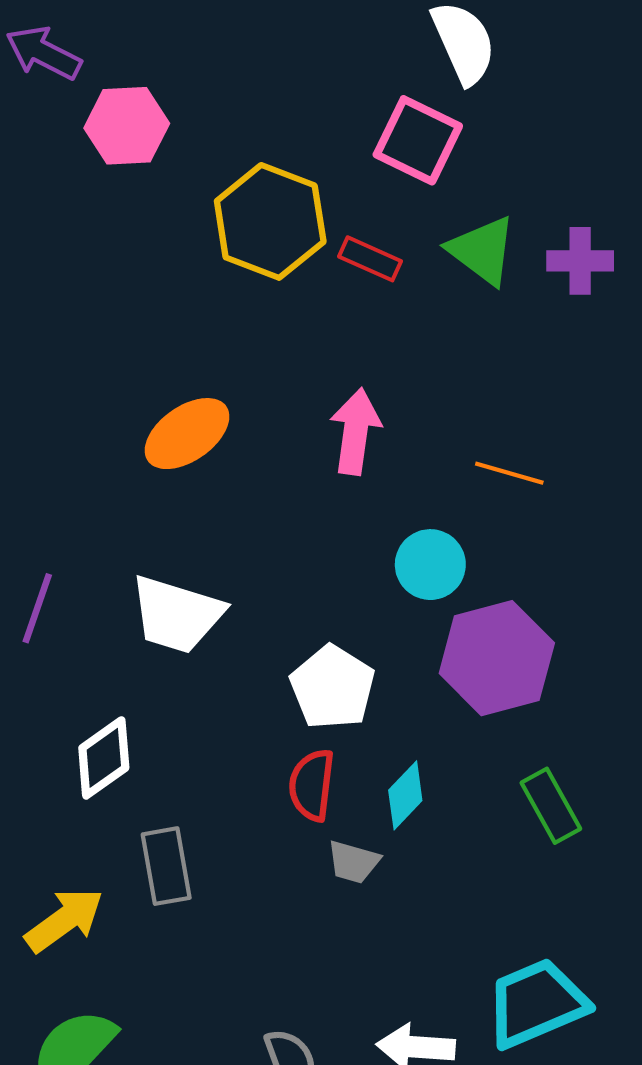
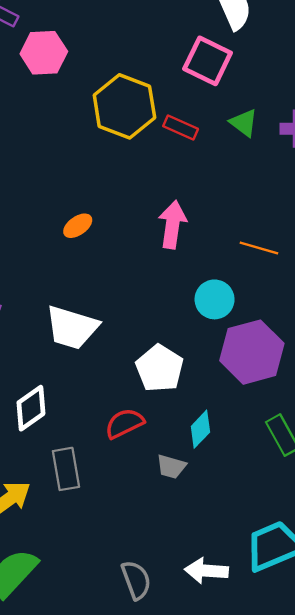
green triangle: (482, 251) -> (244, 123), size x0.7
orange ellipse: (187, 434) -> (78, 226), size x0.6
red semicircle: (312, 785) -> (124, 423), moved, turned 57

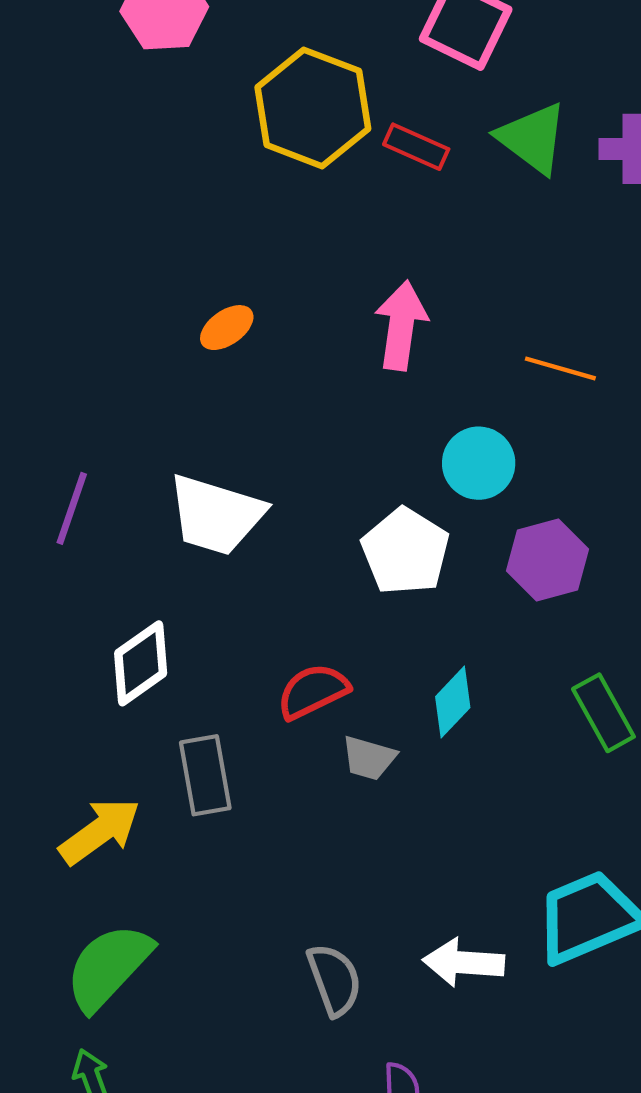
green triangle: (244, 123) -> (532, 138), size x1.4
purple hexagon: (252, 352) -> (547, 560), size x0.7
white pentagon: (160, 368) -> (405, 551), moved
gray trapezoid: (171, 467) -> (369, 758), moved

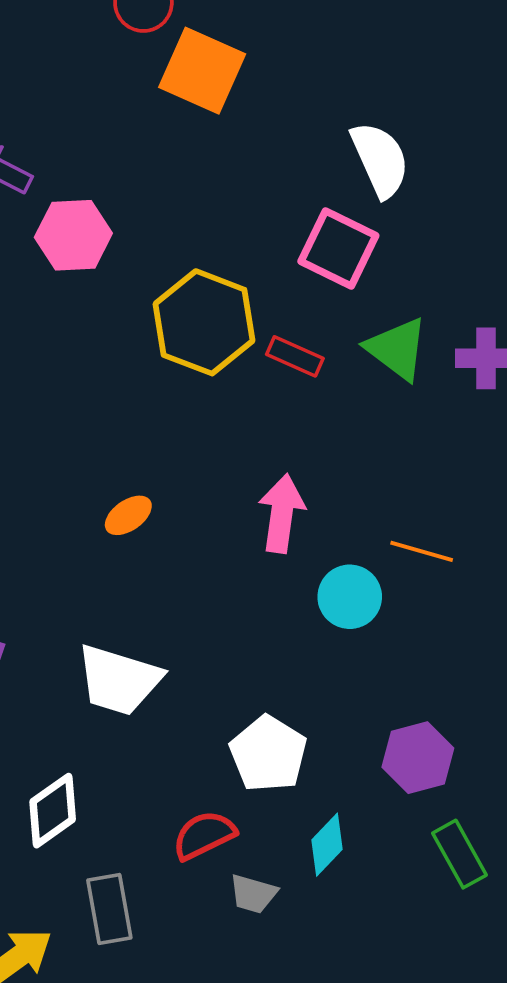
cyan circle: (479, 463) -> (350, 597), moved
white pentagon: (405, 551) -> (268, 754), moved
purple hexagon: (547, 560) -> (418, 758), moved

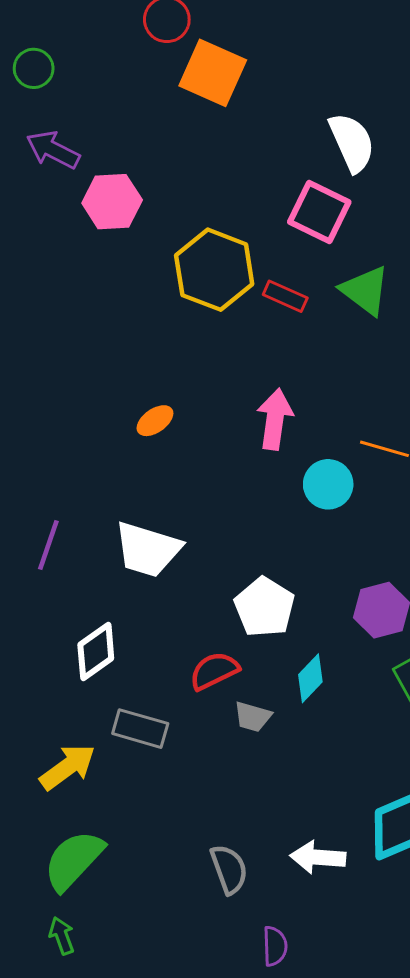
gray rectangle: (109, 909) -> (140, 729), turned -64

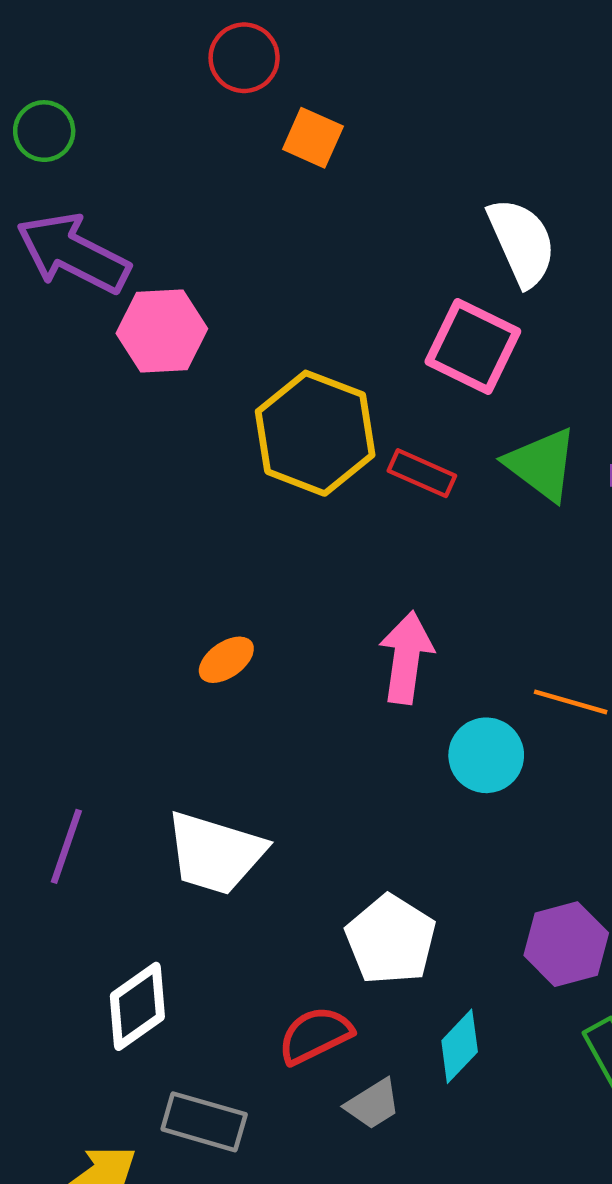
orange square: (213, 73) -> (313, 138), size x0.6
purple arrow: (53, 150) -> (73, 253), size x1.4
gray trapezoid: (253, 717) -> (373, 1104), turned -48

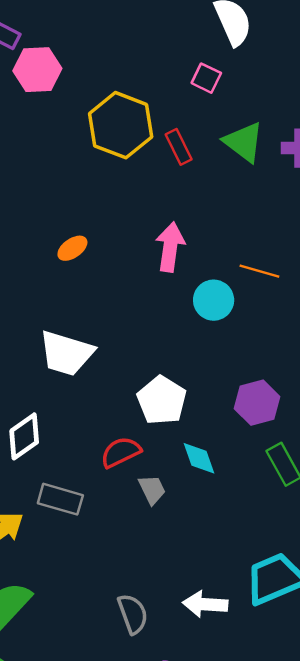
pink square: (473, 347) -> (206, 78), size x0.6
red rectangle: (422, 473) -> (179, 147), turned 40
cyan diamond: (460, 1046) -> (199, 458), turned -63
gray trapezoid: (373, 1104) -> (152, 490), turned -84

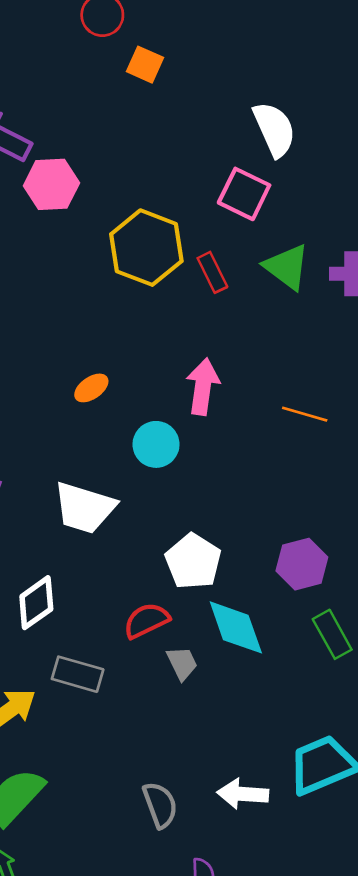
pink square: (206, 78) -> (244, 194), size x1.5
cyan circle: (214, 300) -> (156, 444), moved
cyan diamond: (199, 458) -> (236, 627), size x1.5

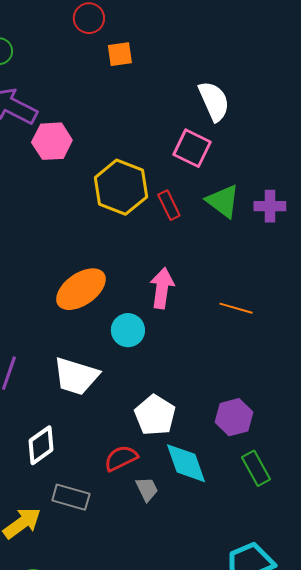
orange square: (145, 65) -> (120, 54), turned -32
orange ellipse: (91, 388) -> (81, 289), size x2.0

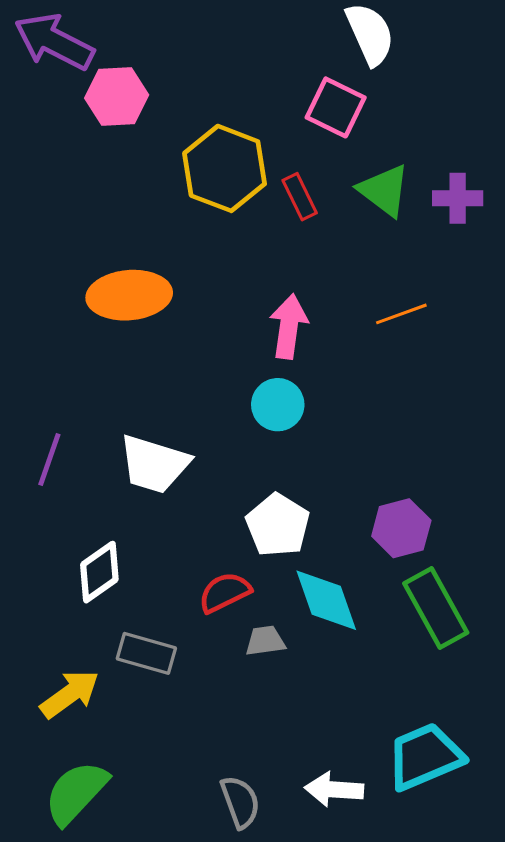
orange ellipse: (81, 289) -> (129, 295), moved, turned 30
orange line: (236, 308) -> (401, 314), moved, turned -36
cyan circle: (128, 330) -> (278, 405), moved
green rectangle: (256, 468) -> (436, 608), size x1.4
gray trapezoid: (147, 489) -> (265, 641), turned -72

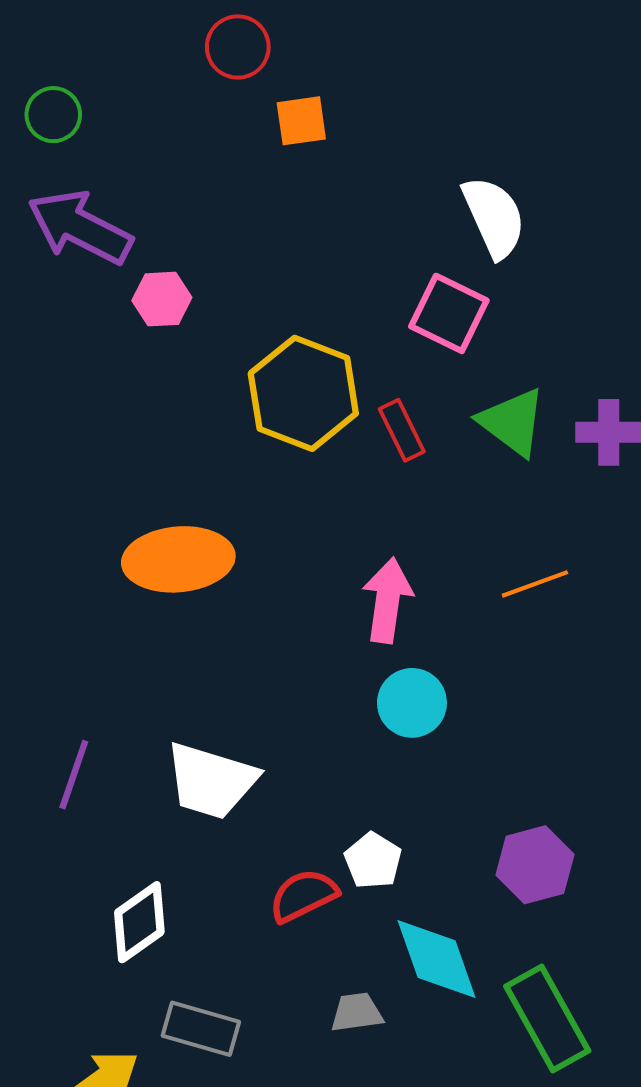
pink hexagon: (117, 97) -> (162, 299), size x0.7
cyan circle: (278, 405) -> (412, 703), moved
white pentagon: (278, 525) -> (373, 861), size x0.7
red semicircle: (225, 592) -> (303, 896), moved
green rectangle: (436, 608) -> (547, 1018), moved

